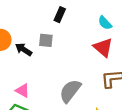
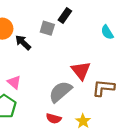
gray square: (46, 40) -> (47, 28), moved
red triangle: (103, 47) -> (81, 71), moved

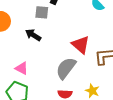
black arrow: (23, 42) -> (33, 35), moved

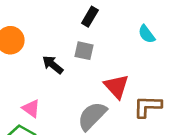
gray square: (42, 12) -> (84, 51), moved

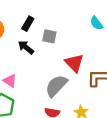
black rectangle: (90, 17) -> (28, 24), moved

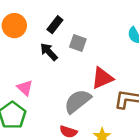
red triangle: (74, 63) -> (102, 78), turned 42

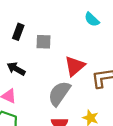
black arrow: (49, 52) -> (16, 69), moved

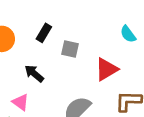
red triangle: (75, 66) -> (107, 69), moved

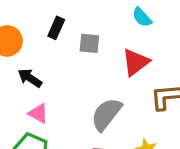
cyan semicircle: (128, 34) -> (142, 17), moved
black arrow: (34, 74) -> (30, 78), moved

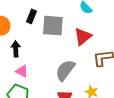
gray square: (89, 43) -> (53, 26), size x1.6
black arrow: (30, 78) -> (16, 49), turned 56

